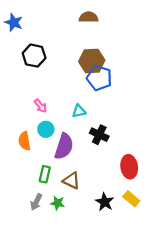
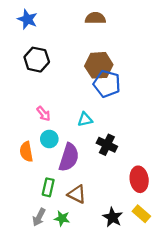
blue star: (14, 22) -> (27, 19), moved

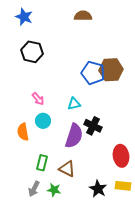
brown hexagon: (99, 65) -> (111, 70), moved
purple semicircle: (69, 157) -> (74, 136), moved
yellow rectangle: (141, 214) -> (123, 186), turned -35

